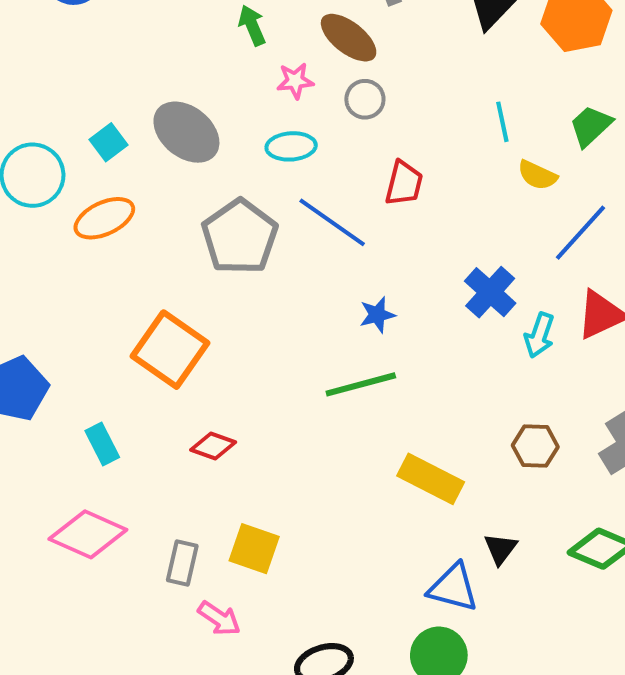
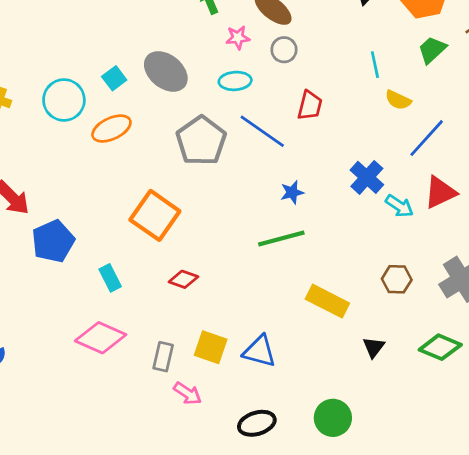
green trapezoid: (591, 126) -> (432, 50), moved
cyan arrow: (539, 335) -> (399, 206), turned -76
blue triangle: (453, 588) -> (260, 351), moved

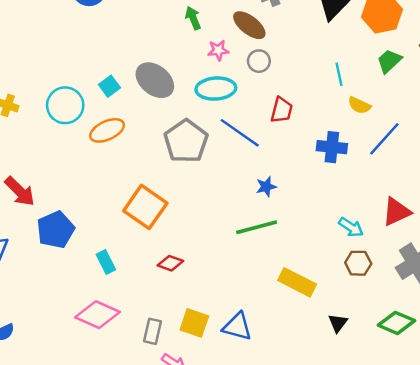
cyan ellipse: (235, 81) -> (216, 89), size x1.4
blue cross: (367, 177) -> (332, 147), moved, turned -36
red triangle: (440, 192) -> (396, 212), moved
cyan arrow: (399, 206) -> (351, 227), moved

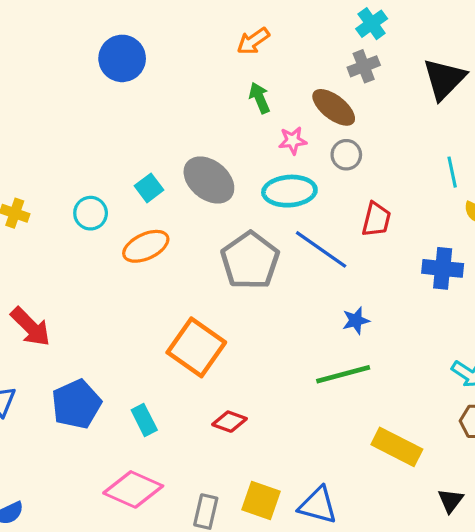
cyan circle: (65, 105) -> (91, 213), size x0.7
blue pentagon: (56, 230) -> (76, 404), moved

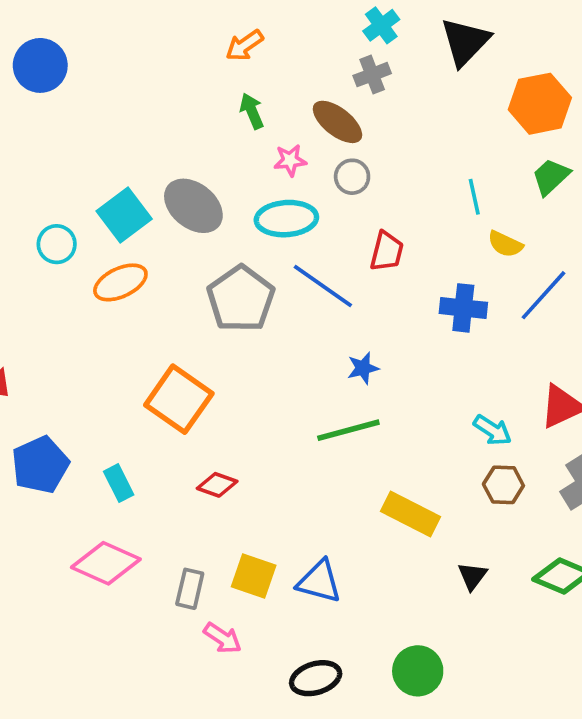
blue circle: (122, 58) -> (40, 65), moved
black triangle: (444, 79) -> (465, 42), moved
cyan square: (149, 188) -> (124, 215), size x1.6

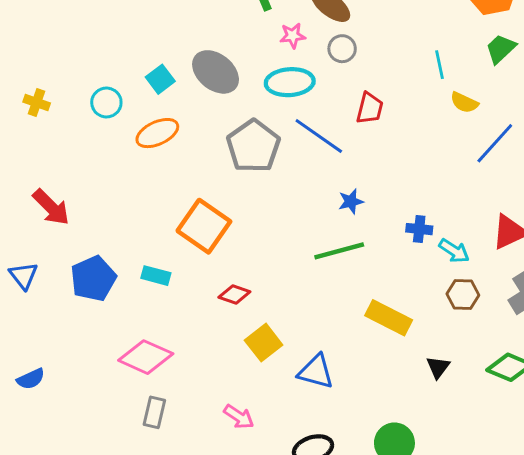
cyan square: (124, 215) -> (160, 79), size x0.7
blue cross: (463, 308) -> (419, 229), moved, size x0.7
cyan rectangle: (119, 483) -> (156, 276), moved, turned -48
yellow square: (254, 576) -> (264, 343), moved, turned 33
gray rectangle: (190, 589) -> (154, 412), moved

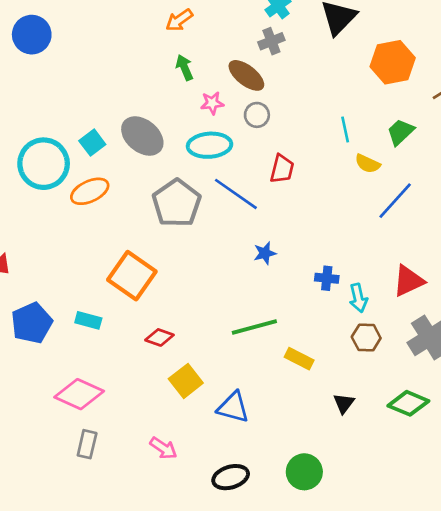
green trapezoid: (501, 49) -> (400, 132), moved
cyan circle: (106, 102) -> (44, 164), size x1.8
green line: (339, 251) -> (254, 327), moved
cyan arrow: (454, 251) -> (358, 298), turned 44
yellow rectangle: (389, 318) -> (299, 359), size x0.7

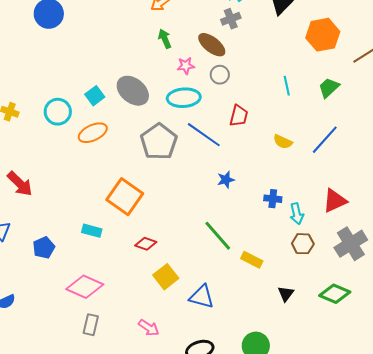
cyan circle: (44, 164) -> (58, 112), size x0.7
yellow semicircle: (368, 164) -> (283, 142), moved
blue pentagon: (32, 323) -> (44, 248), moved, size x0.7
green line: (254, 327) -> (218, 236), turned 64

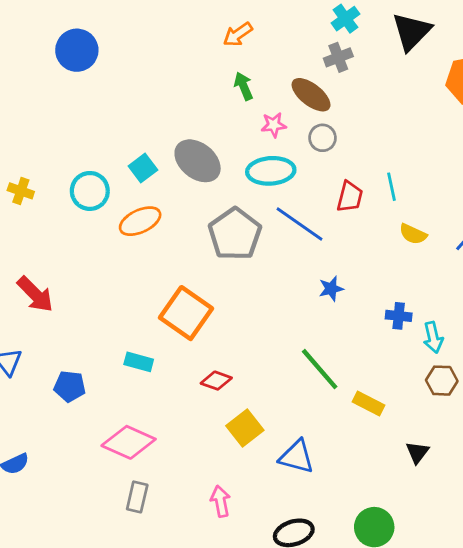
cyan line: (287, 86) -> (391, 187), moved
blue pentagon: (44, 248) -> (70, 386), turned 30
pink arrow: (149, 328) -> (221, 501), turned -135

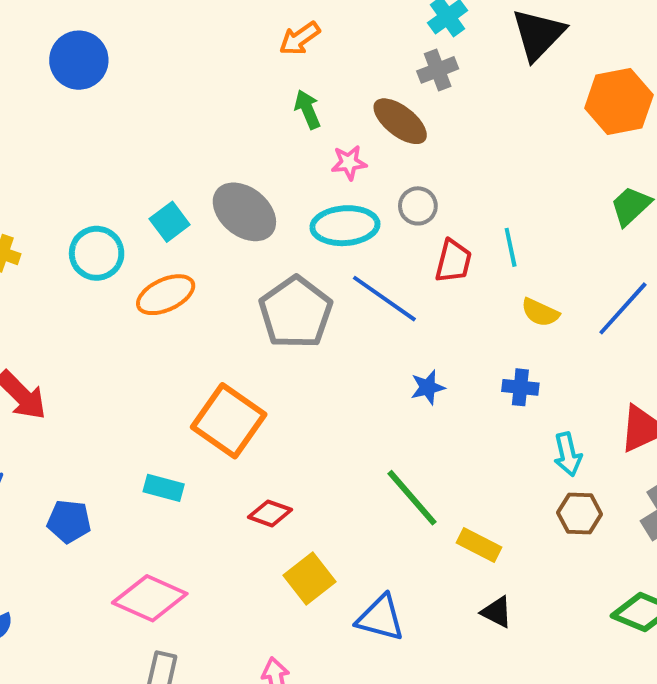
gray circle: (322, 138) -> (418, 206), moved
blue cross: (399, 316) -> (520, 387), moved
black triangle: (417, 452) -> (497, 612), moved, turned -40

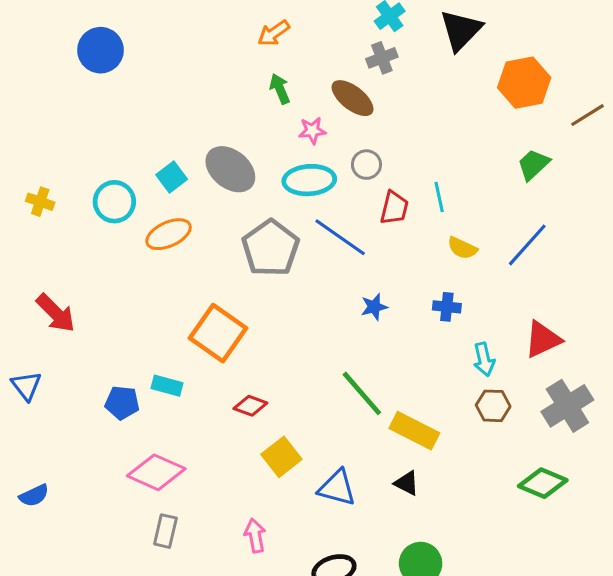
blue pentagon: (69, 521) -> (122, 403), moved
yellow rectangle: (479, 545) -> (414, 431), size x1.4
black triangle: (497, 612) -> (407, 483), moved

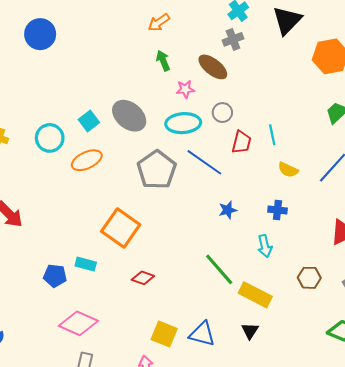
cyan arrow: (484, 359) -> (265, 246), moved
yellow square: (281, 457) -> (164, 334), moved, turned -30
black triangle: (407, 483) -> (250, 331), turned 36

